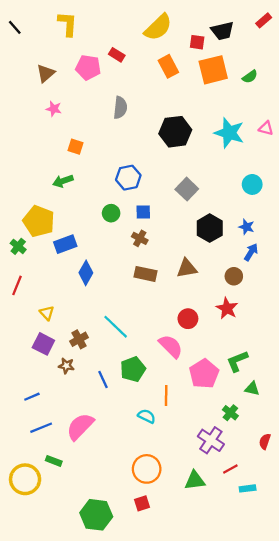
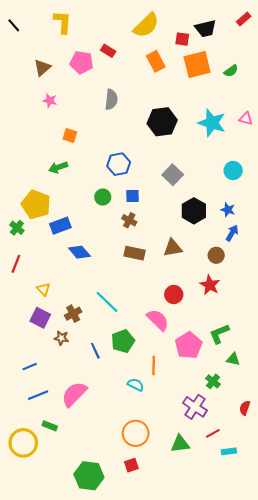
blue diamond: (86, 273) -> (79, 252), turned -70

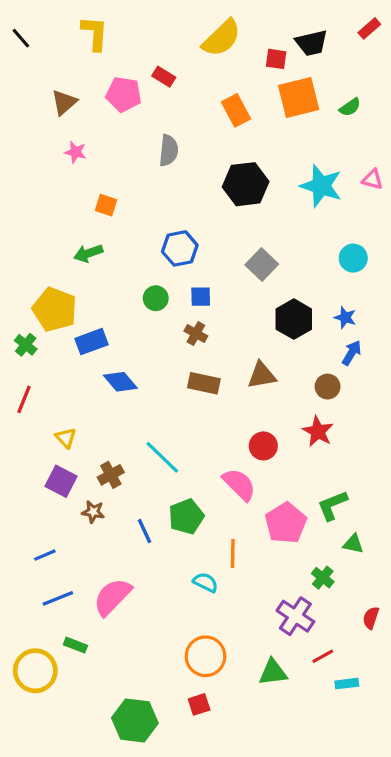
orange rectangle: (156, 61) -> (236, 110), moved

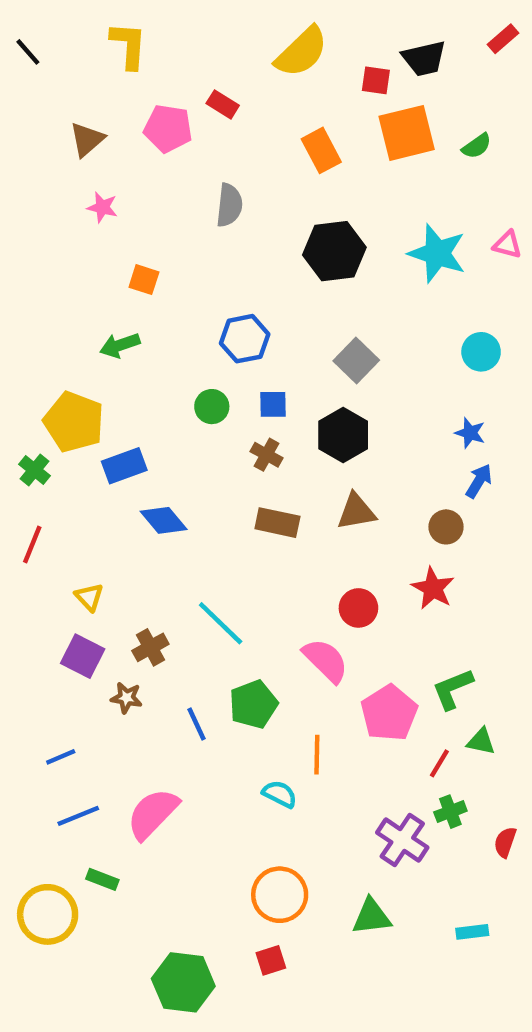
black hexagon: (294, 319) -> (343, 435), moved
green cross: (323, 578) -> (450, 812), moved, turned 30
red line: (323, 656) -> (439, 763), moved, turned -30

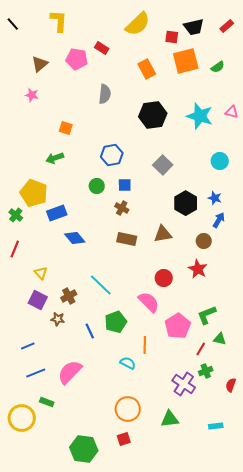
red rectangle: (503, 39) -> (227, 26), moved
pink star: (102, 207) -> (32, 95), moved
black hexagon: (343, 435) -> (186, 203), moved

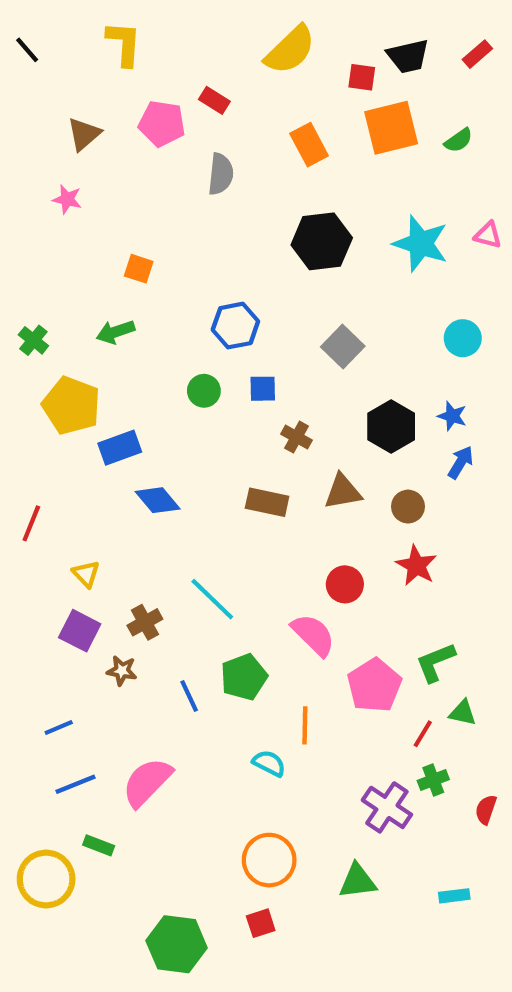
gray semicircle: (105, 94) -> (221, 174), moved
brown cross: (122, 208) -> (296, 437), moved
green cross: (16, 215) -> (33, 340), moved
brown circle: (204, 241) -> (408, 507), moved

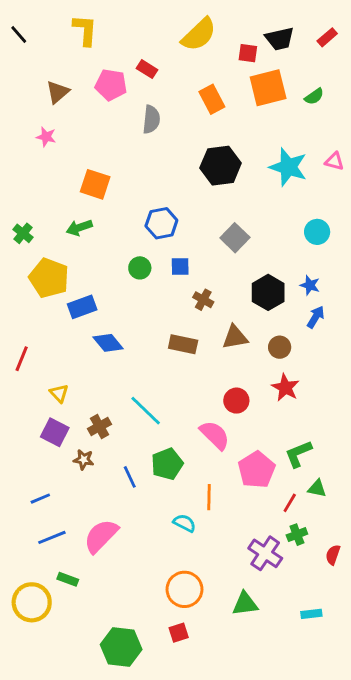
orange square: (139, 269) -> (95, 184), size x1.5

